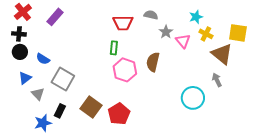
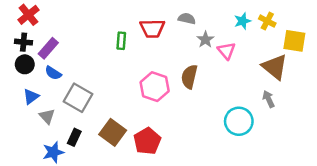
purple rectangle: (55, 17) -> (48, 48), moved
yellow cross: (206, 34) -> (267, 21), moved
green rectangle: (114, 48) -> (121, 41), moved

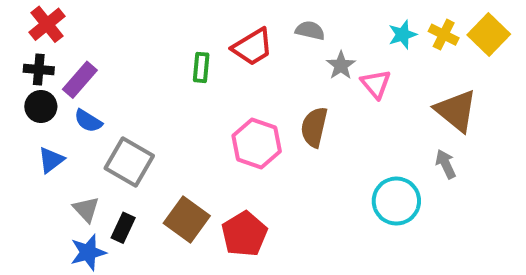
red trapezoid: (152, 28) -> (253, 47), turned -30
yellow square: (294, 41) -> (489, 35), moved, turned 35
gray triangle: (47, 116) -> (86, 209), moved

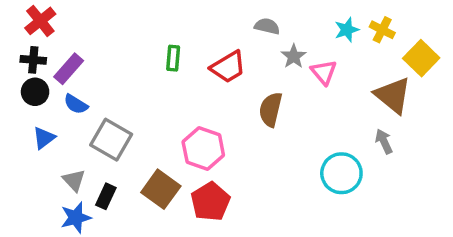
yellow square: (489, 35) -> (421, 58), moved
red trapezoid: (253, 47) -> (228, 67), moved
pink hexagon: (257, 143) -> (203, 148), moved

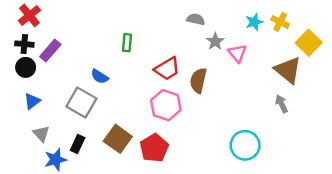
red trapezoid: (228, 67) -> (167, 69), moved
blue semicircle: (76, 104) -> (100, 76), moved
pink hexagon: (203, 148) -> (166, 105), moved
cyan circle: (341, 173) -> (245, 145), moved
gray triangle: (74, 180) -> (41, 134), moved

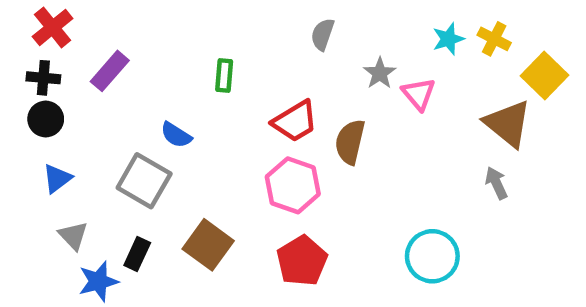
gray semicircle: (196, 19) -> (323, 34), moved, turned -84
purple rectangle: (50, 51) -> (110, 71), moved
red pentagon: (154, 148) -> (302, 261), moved

